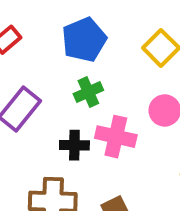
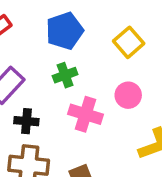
black cross: (74, 145) -> (26, 121), moved

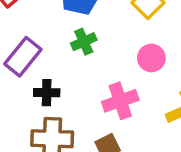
pink cross: (86, 114) -> (120, 101), moved, turned -32

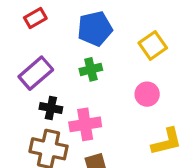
pink cross: (120, 101) -> (85, 124), moved

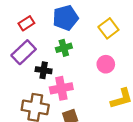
red rectangle: (35, 18) -> (26, 23), moved
black cross: (51, 108) -> (44, 70), moved

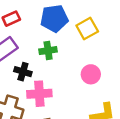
yellow square: (108, 28) -> (87, 28), moved

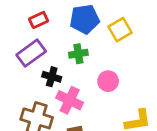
pink circle: (91, 74) -> (108, 81), moved
pink cross: (39, 94) -> (70, 100), turned 30

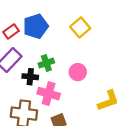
blue pentagon: (85, 19) -> (36, 26), moved
green cross: (78, 54) -> (46, 63), moved

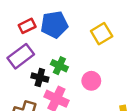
green cross: (46, 63) -> (59, 66), turned 35

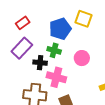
blue pentagon: (54, 25) -> (60, 29), moved
yellow square: (102, 34) -> (83, 19), turned -30

